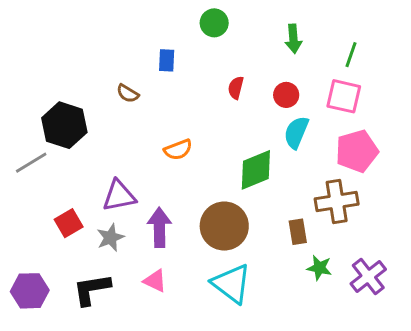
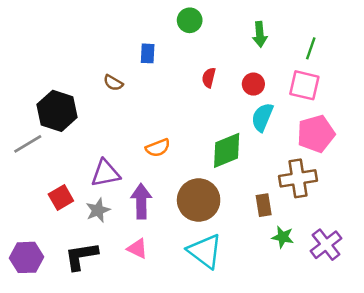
orange semicircle: (178, 150) -> (158, 148), moved

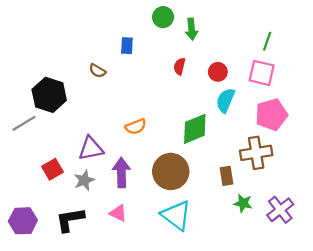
green arrow: (260, 34) -> (192, 29), moved

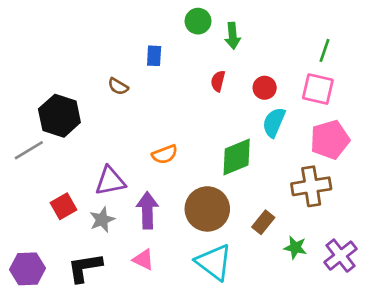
brown rectangle: (227, 176) -> (263, 222), moved, turned 48

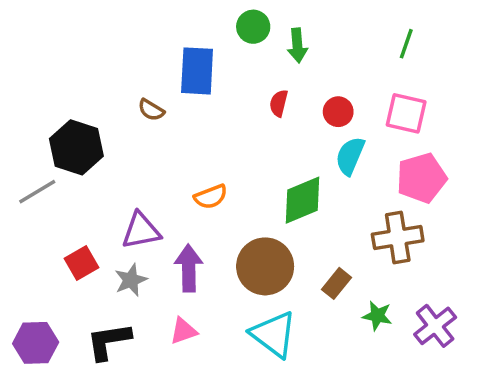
green line: (325, 50) -> (406, 44), moved
blue rectangle: (154, 56) -> (197, 71), size x1.8
pink triangle: (143, 260) -> (184, 331), turned -45

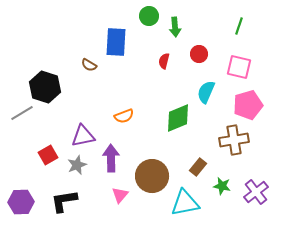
red circle: (338, 112) -> (199, 54), moved
brown circle: (265, 266) -> (152, 176), moved
pink triangle: (184, 331) -> (120, 195), moved, turned -30
cyan triangle: (274, 334) -> (185, 203), moved, turned -48

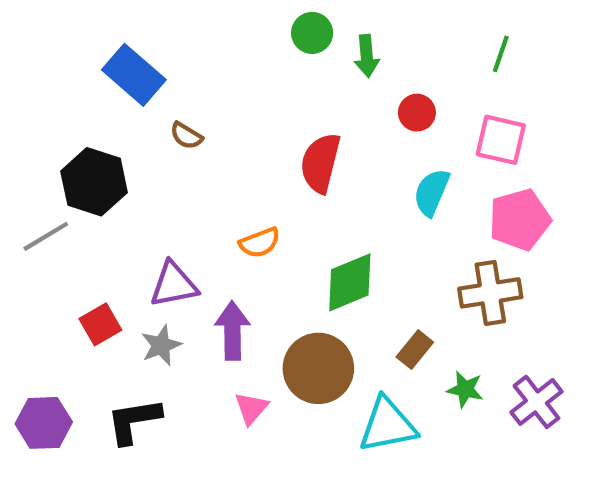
blue rectangle: (116, 42) -> (134, 75), moved, turned -52
red semicircle: (164, 61) -> (320, 163), moved, size x1.8
green diamond: (178, 118) -> (350, 282), moved

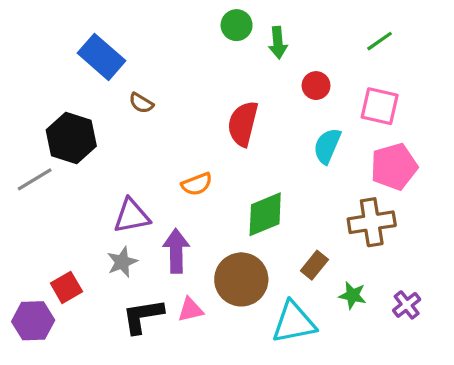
green line: (501, 54) -> (380, 41), turned 36
red square: (100, 324) -> (66, 287), moved
purple cross: (536, 402) -> (407, 305), size x0.7
pink triangle: (251, 408) -> (190, 310), turned 36
black L-shape: (134, 421) -> (143, 316), moved

